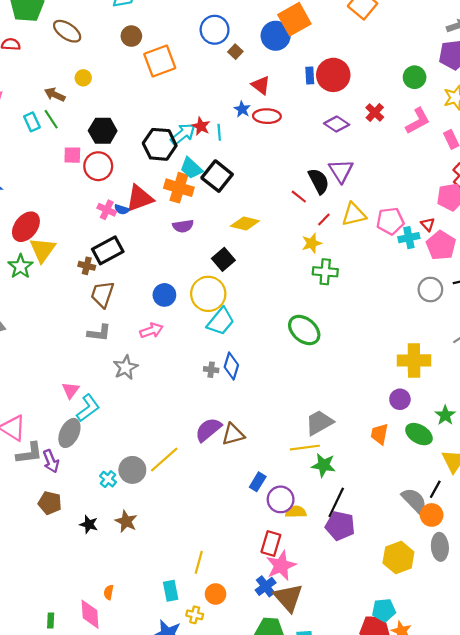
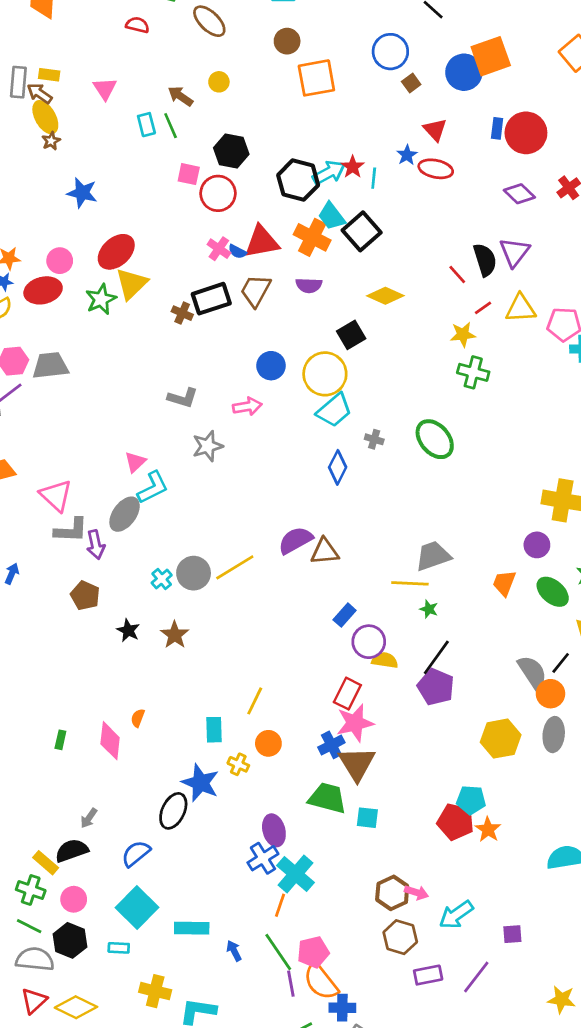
brown trapezoid: (102, 294) -> (256, 291), moved
gray cross: (211, 370) -> (374, 439), moved
green star: (324, 465) -> (429, 609), size x0.6

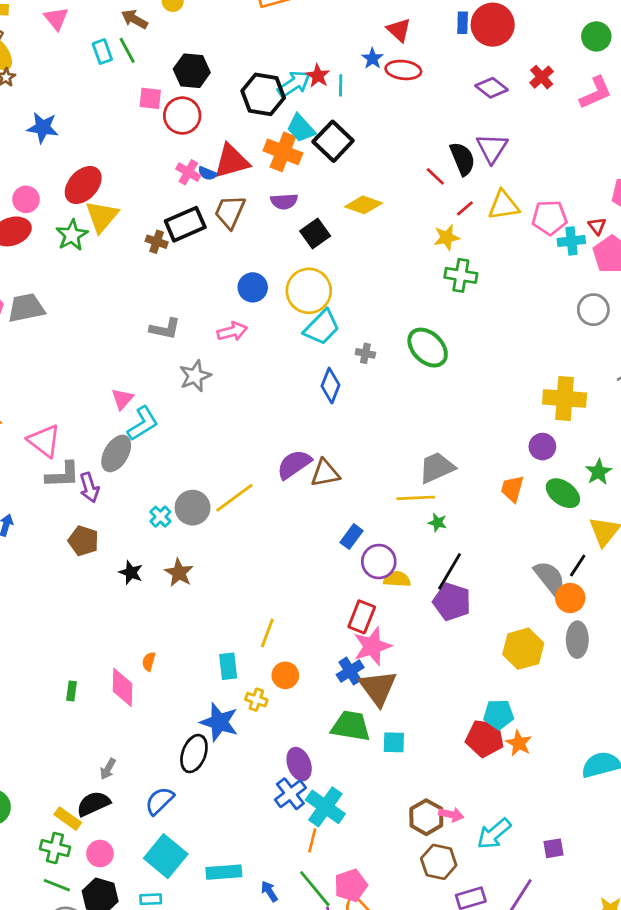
black square: (351, 335) -> (315, 234), moved

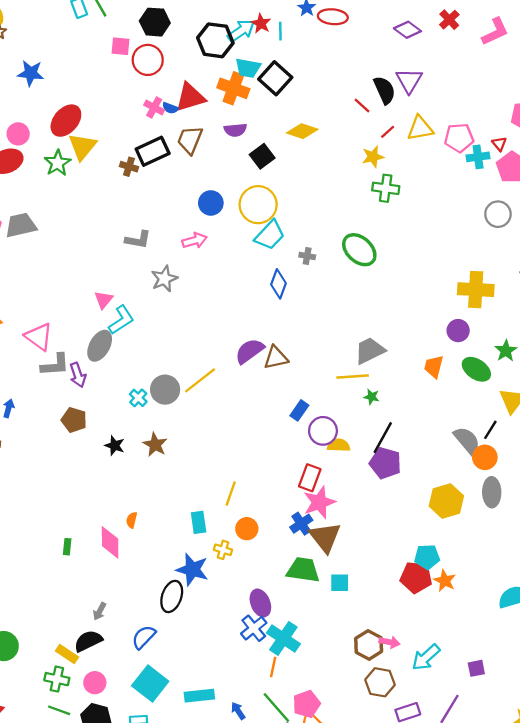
cyan trapezoid: (301, 128) -> (248, 68), turned -36

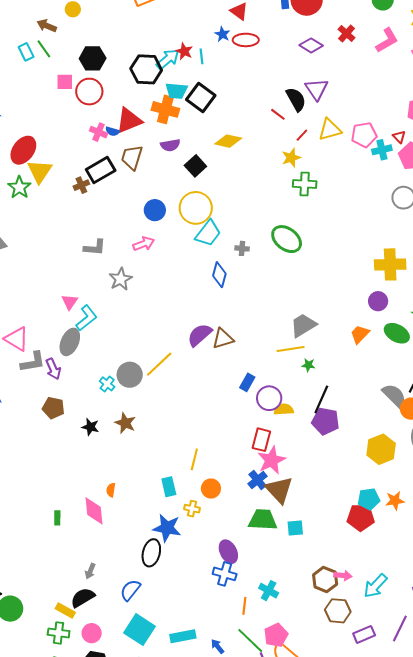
brown cross: (129, 167) -> (81, 185), turned -35
orange trapezoid: (434, 367) -> (360, 334), turned 35
orange star: (445, 581) -> (395, 501), moved, turned -30
blue cross: (254, 628) -> (225, 574), turned -30
cyan cross: (283, 638) -> (269, 591), moved, size x0.7

